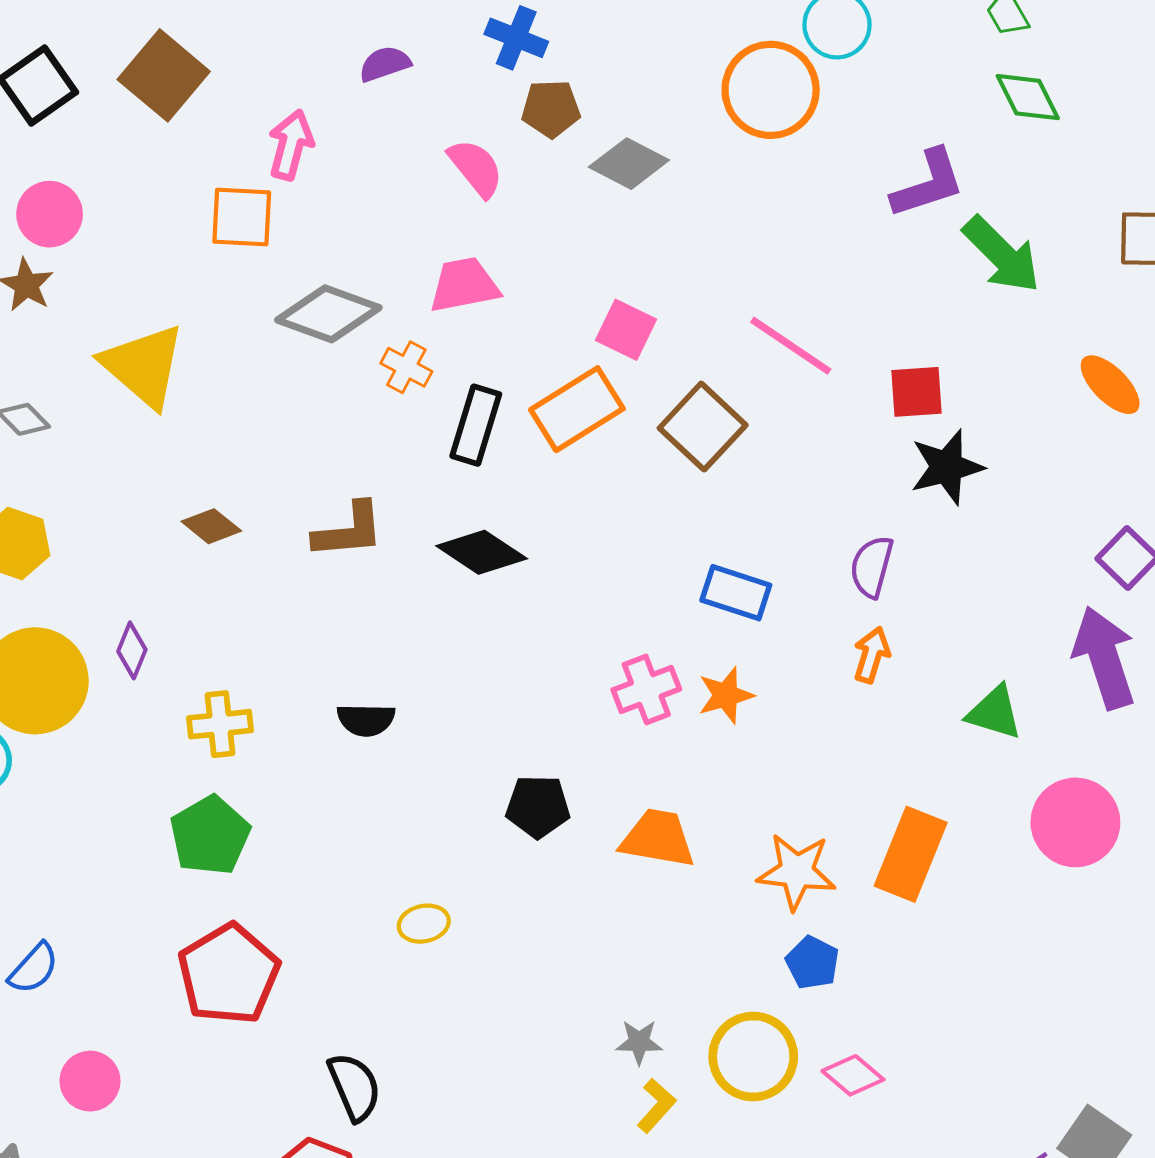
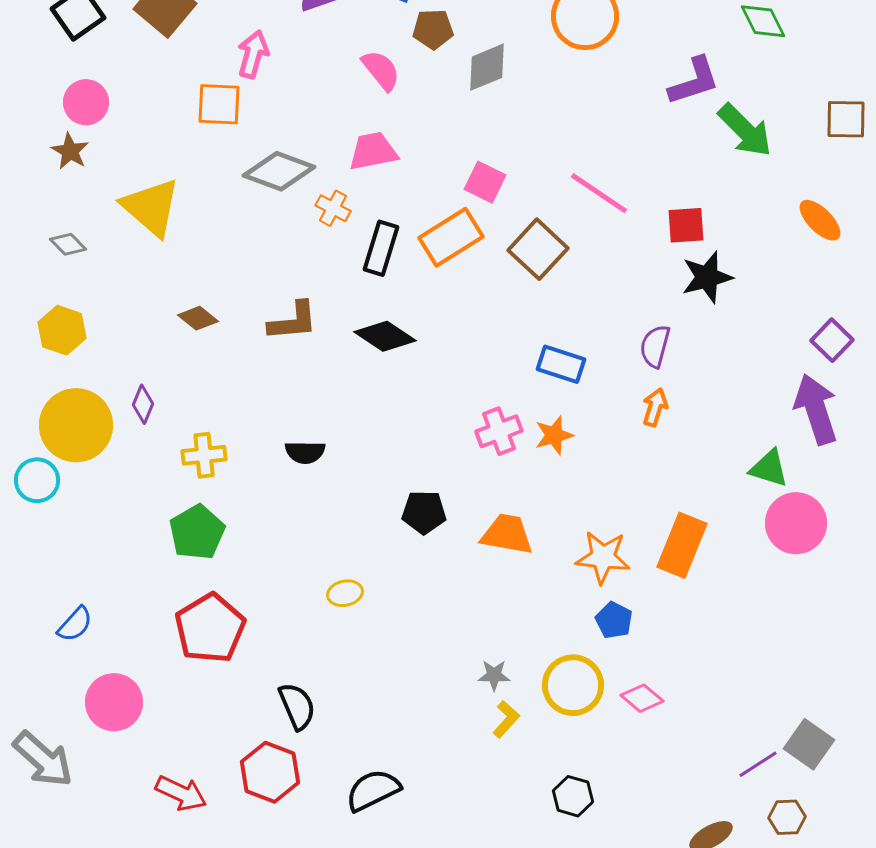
gray diamond: (629, 164) -> (487, 67), turned -50
green triangle: (994, 713) -> (769, 468), moved
pink circle: (90, 1081) -> (114, 702), size x1.4

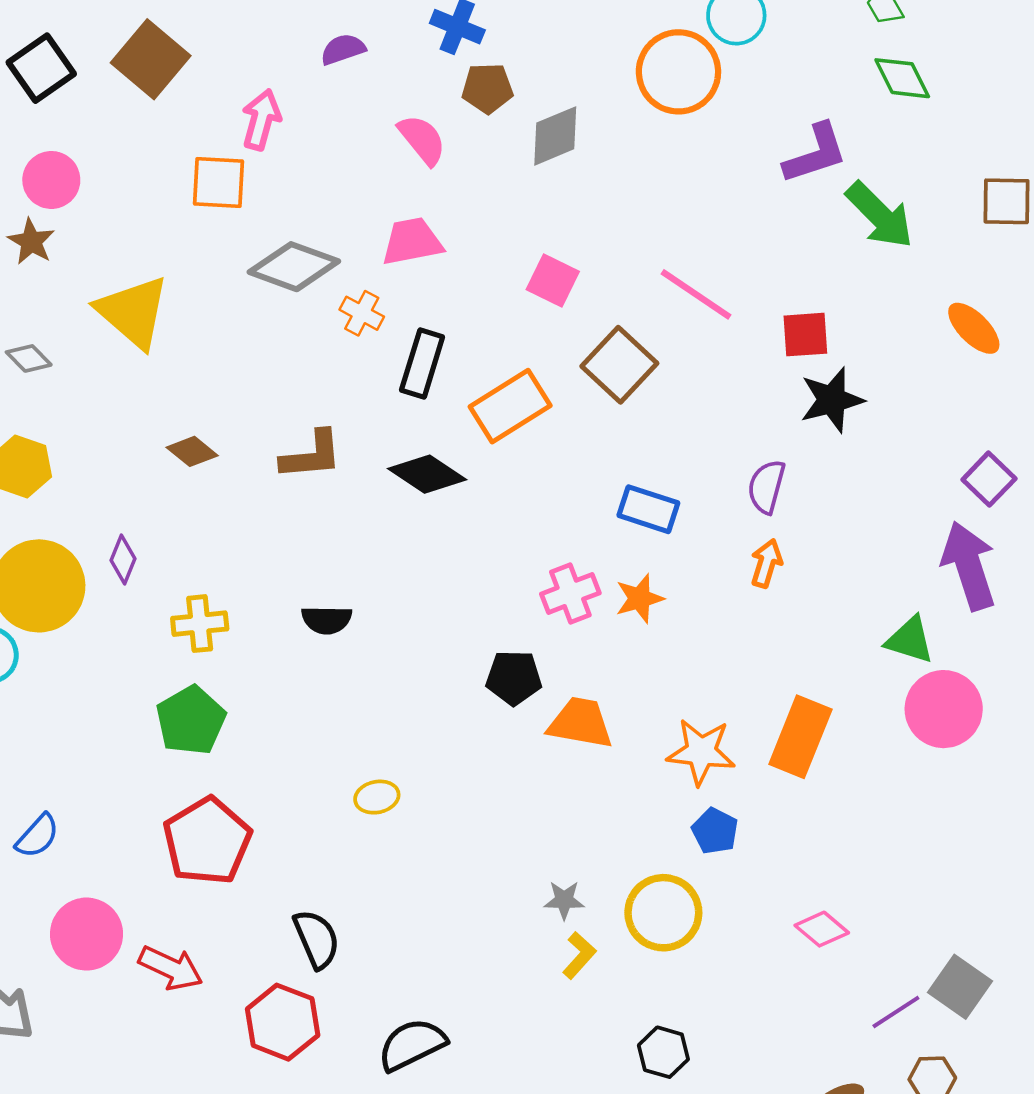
orange rectangle: (451, 237) -> (510, 406), moved
black pentagon: (424, 512) -> (514, 678), moved
pink diamond: (642, 698) -> (822, 929), moved
red arrow: (181, 793) -> (171, 968), moved

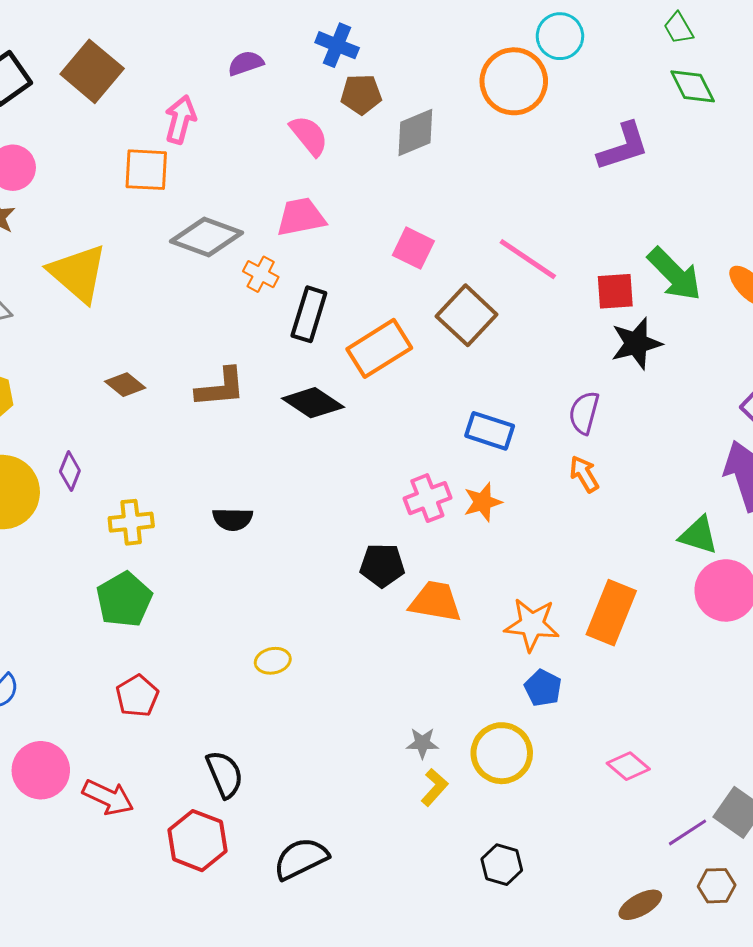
green arrow: (880, 215) -> (674, 274), moved
orange arrow: (766, 563) -> (584, 474), turned -48
red pentagon: (207, 841) -> (137, 696), size x0.6

